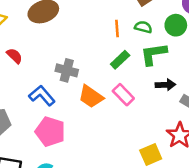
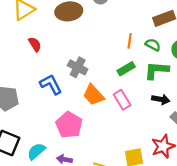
pink pentagon: (50, 132) -> (69, 125), moved

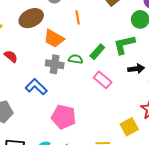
orange line: (130, 41) -> (78, 17), moved
green semicircle: (153, 45) -> (76, 59), moved
orange trapezoid: (93, 95) -> (54, 39), moved

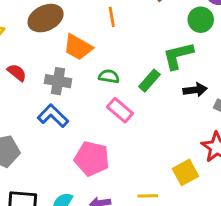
green rectangle: (97, 52) -> (149, 81), moved
gray cross: (55, 64) -> (58, 81), moved
pink rectangle: (103, 80) -> (120, 110), moved

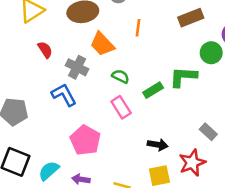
black arrow: (195, 90) -> (158, 145), moved

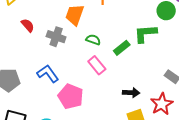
orange trapezoid: (102, 44) -> (75, 15), turned 70
blue L-shape: (64, 95) -> (48, 74), moved

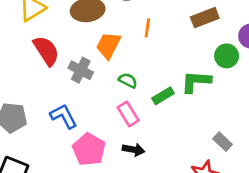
red semicircle: (28, 25) -> (46, 51), size x1.6
black arrow: (131, 93) -> (134, 150), moved

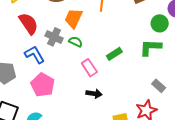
green semicircle: (128, 80) -> (76, 42), moved
green L-shape: (196, 82) -> (150, 47), moved
blue L-shape: (64, 116) -> (35, 55), moved
pink pentagon: (89, 149) -> (43, 85), moved

